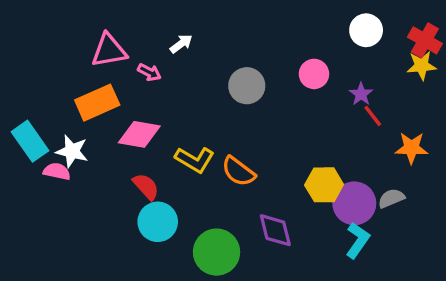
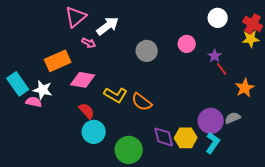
white arrow: (181, 44) -> (108, 26), size x1.6
pink triangle: (109, 50) -> (76, 17), moved, turned -30
orange star: (411, 148) -> (245, 88), turned -30
yellow hexagon: (324, 185) -> (186, 138), moved

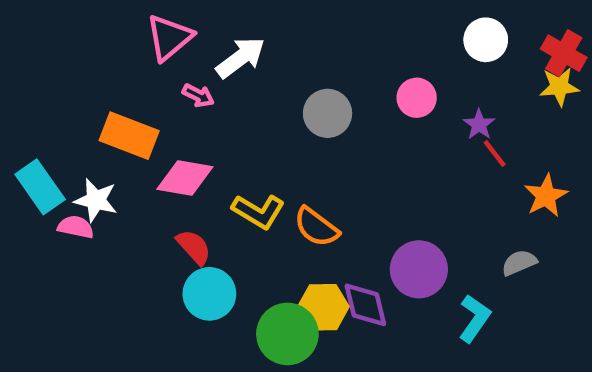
orange rectangle: (58, 61) -> (129, 136), turned 45
purple circle: (211, 121) -> (419, 269), moved
yellow hexagon: (186, 138) -> (323, 307), moved

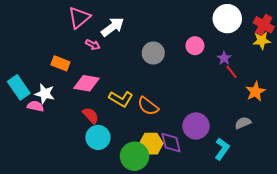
white circle: (486, 40) -> (227, 19), size x1.4
orange rectangle: (129, 136) -> (60, 63), size x0.7

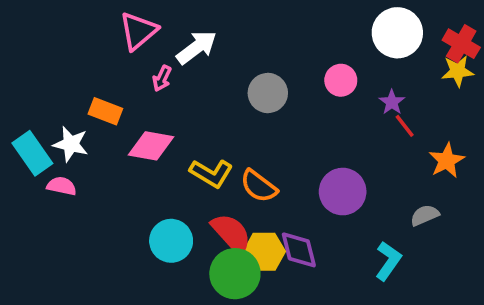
pink arrow: (93, 45) -> (162, 78), turned 88
white star: (45, 94) -> (71, 144), moved
red semicircle: (91, 116) -> (231, 233), moved, size x1.4
purple circle: (196, 126) -> (343, 192), moved

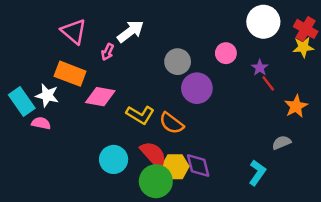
pink triangle: (138, 31) -> (74, 31), moved, turned -40
orange rectangle: (105, 111) -> (70, 74), size x1.4
purple circle: (343, 192) -> (197, 88), moved

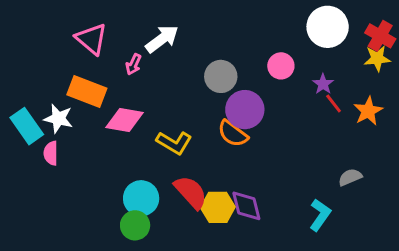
orange star: (296, 106) -> (368, 111), moved
pink semicircle: (41, 123) -> (51, 153), turned -102
orange semicircle: (172, 123) -> (233, 134), moved
green circle: (156, 181) -> (135, 225), moved, size x0.7

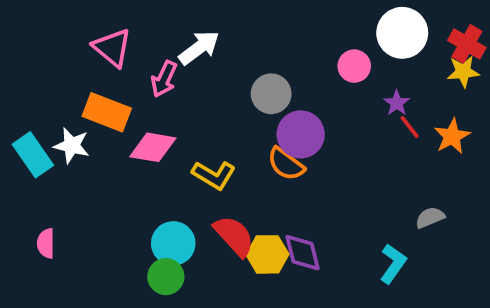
pink arrow: (134, 64) -> (164, 79), size x1.4
pink circle: (281, 66) -> (354, 66), moved
pink semicircle: (51, 153) -> (46, 243), moved

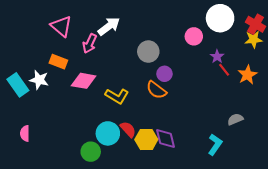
orange rectangle: (107, 112) -> (58, 62), size x0.7
purple circle: (301, 134) -> (164, 74), size x0.6
red semicircle: (234, 236) -> (128, 129), size x0.7
cyan circle: (173, 243) -> (108, 133), moved

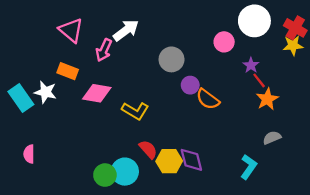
orange star: (247, 75) -> (267, 99), moved
orange semicircle: (156, 90) -> (208, 99), moved
cyan circle: (108, 133) -> (125, 172), moved

